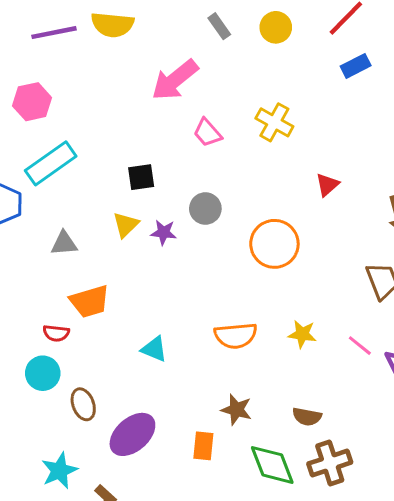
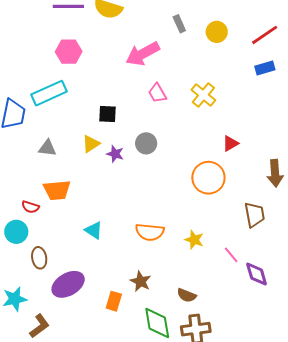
pink hexagon: (32, 102) -> (69, 52), moved
orange circle: (274, 244) -> (208, 178), moved

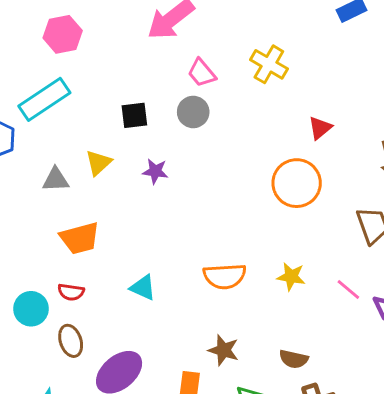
gray circle: (146, 143) -> (193, 112), moved
yellow triangle: (91, 144) -> (98, 163), moved
red semicircle: (30, 207) -> (71, 292), moved

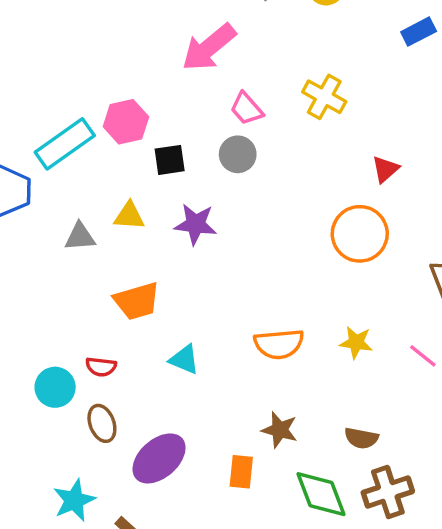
pink hexagon: (63, 34) -> (126, 122), moved
yellow triangle: (98, 163) -> (129, 216), turned 48
purple star: (155, 171) -> (195, 224), size x1.4
orange trapezoid: (80, 238) -> (137, 301), moved

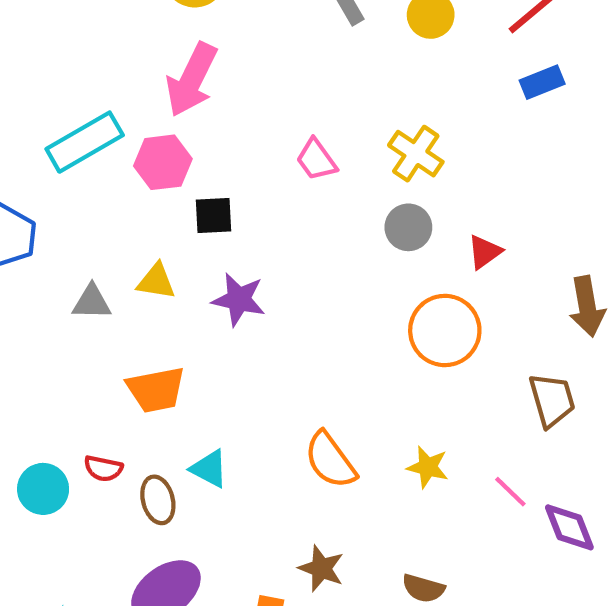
pink arrow: (209, 47) -> (192, 80), moved, turned -30
cyan rectangle: (65, 144) -> (85, 142), moved
gray circle: (238, 154) -> (408, 227), moved
orange semicircle: (279, 344) -> (330, 460), turned 54
brown ellipse: (102, 423) -> (158, 500), moved

